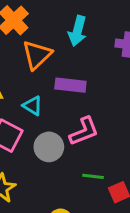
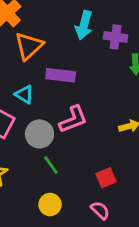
cyan arrow: (77, 31) -> (84, 25), moved
green line: (93, 176) -> (51, 165), moved, turned 48

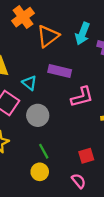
orange triangle: (29, 46) -> (48, 36), moved
pink L-shape: (73, 119) -> (82, 97), moved
green line: (51, 165) -> (44, 151), moved

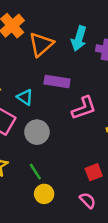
green line: (44, 151) -> (35, 172), moved

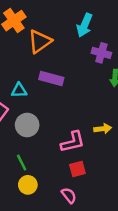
cyan arrow: (79, 38) -> (84, 25), moved
cyan triangle: (25, 97) -> (19, 90), turned -42
pink L-shape: (84, 108) -> (73, 142), moved

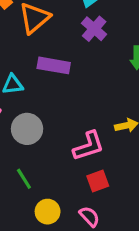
purple cross: (101, 53) -> (94, 29), moved, turned 30
yellow circle: (28, 185) -> (48, 212), moved

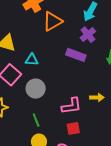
purple rectangle: (54, 65) -> (76, 55), moved
green line: (24, 179) -> (36, 120), moved

